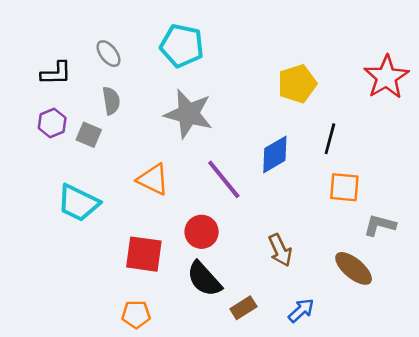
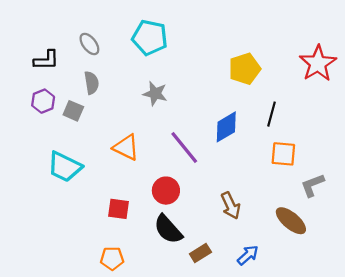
gray star: (188, 114) -> (155, 94), size x0.6
gray L-shape: (380, 225) -> (312, 185), turned -36
red square: (144, 254) -> (119, 209), size x0.7

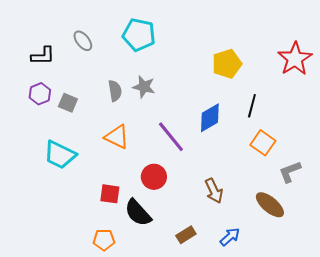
gray semicircle: (92, 83) -> (115, 91), moved
orange square: (283, 154) -> (263, 143), turned 30
black semicircle: (168, 229) -> (138, 213), moved

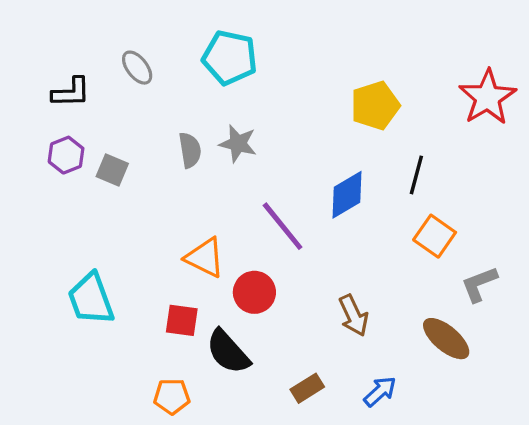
orange triangle: (117, 137) -> (205, 258), moved
cyan trapezoid: (60, 155) -> (91, 299), moved, turned 44

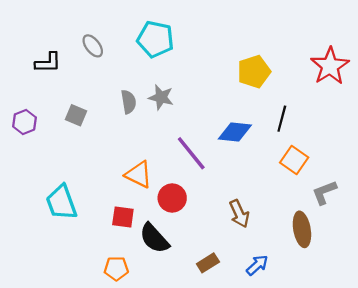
purple hexagon: (66, 155) -> (25, 122), moved
blue diamond: (347, 195) -> (235, 132), turned 36
brown ellipse: (446, 339) -> (302, 229), turned 40

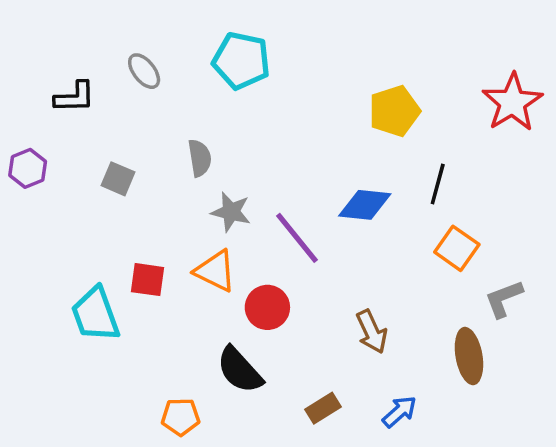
gray star: (161, 97) -> (231, 212), moved
purple hexagon: (25, 122) -> (28, 168), moved
red square: (123, 217) -> (148, 280), moved

